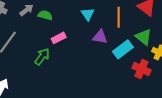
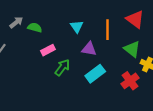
cyan rectangle: (123, 49) -> (95, 74), moved
green arrow: (42, 57) -> (62, 68), moved
red cross: (141, 69) -> (130, 81), turned 30

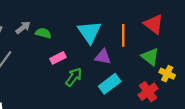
cyan triangle: (77, 27) -> (89, 32), size x1.6

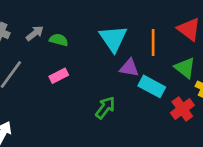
pink rectangle: (58, 58) -> (59, 76), moved
green arrow: (74, 77) -> (105, 108), moved
cyan rectangle: (110, 84) -> (152, 86), moved, turned 65

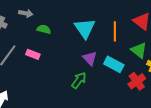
gray arrow: (35, 33) -> (26, 13), moved, turned 48
purple triangle: (129, 68) -> (90, 58), moved, turned 35
pink rectangle: (59, 76) -> (33, 54), moved, turned 48

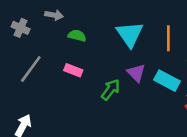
pink rectangle: (33, 54) -> (73, 70), moved
green arrow: (79, 80) -> (111, 90), moved

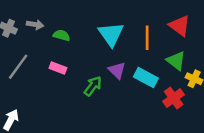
gray arrow: (54, 15) -> (35, 25), moved

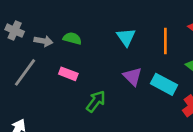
gray arrow: (35, 25) -> (43, 41), moved
cyan triangle: (111, 34) -> (126, 37), size x0.7
green arrow: (93, 86) -> (96, 101), moved

